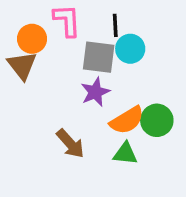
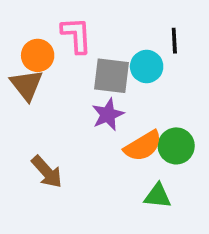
black line: (115, 25) -> (174, 41), moved
brown arrow: (70, 144) -> (47, 172), moved
green triangle: (125, 154) -> (158, 196), moved

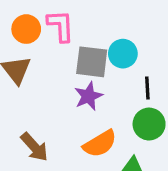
black line: (174, 41) -> (147, 88), moved
orange circle: (38, 55) -> (26, 29), moved
orange semicircle: (143, 146) -> (100, 144), moved

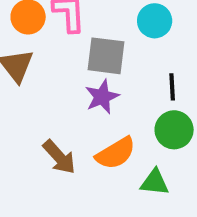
cyan circle: (123, 54) -> (155, 21), moved
brown arrow: (34, 147) -> (59, 157), moved

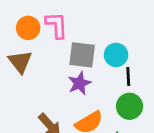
cyan circle: (155, 21) -> (116, 55), moved

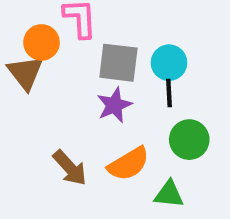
orange circle: (28, 28) -> (42, 42), moved
black line: (128, 77) -> (169, 93), moved

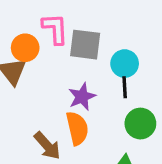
gray square: (118, 63) -> (85, 45), moved
orange semicircle: (129, 164) -> (77, 128), moved, turned -72

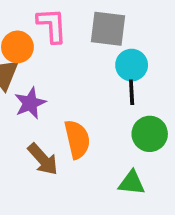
gray square: (85, 45) -> (108, 29), moved
purple star: (82, 97) -> (30, 103), moved

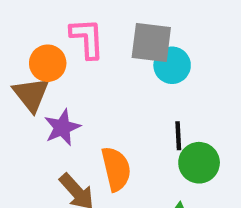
cyan circle: (132, 65) -> (172, 65), moved
black line: (132, 92) -> (178, 136), moved

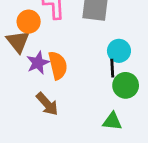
cyan circle: (172, 65) -> (119, 51), moved
orange semicircle: (116, 169) -> (58, 65), moved

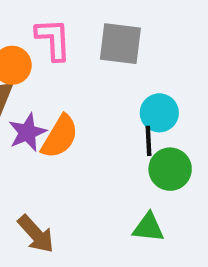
orange semicircle: (58, 65) -> (60, 137), turned 44
brown arrow: (47, 104) -> (36, 234), moved

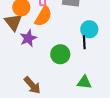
orange semicircle: (60, 137) -> (43, 16), moved
green circle: (170, 169) -> (60, 54), moved

